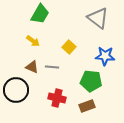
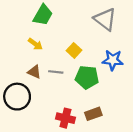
green pentagon: (91, 81) -> (87, 77), moved
red cross: (57, 98) -> (65, 118), moved

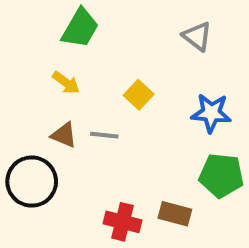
gray triangle: (105, 19) -> (197, 36), size x0.7
green pentagon: (87, 77) -> (221, 175), moved
brown rectangle: (93, 114) -> (175, 214), turned 35

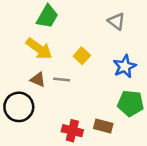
yellow arrow: (66, 83) -> (39, 49), size x1.6
blue star: (211, 113) -> (125, 66), turned -30

